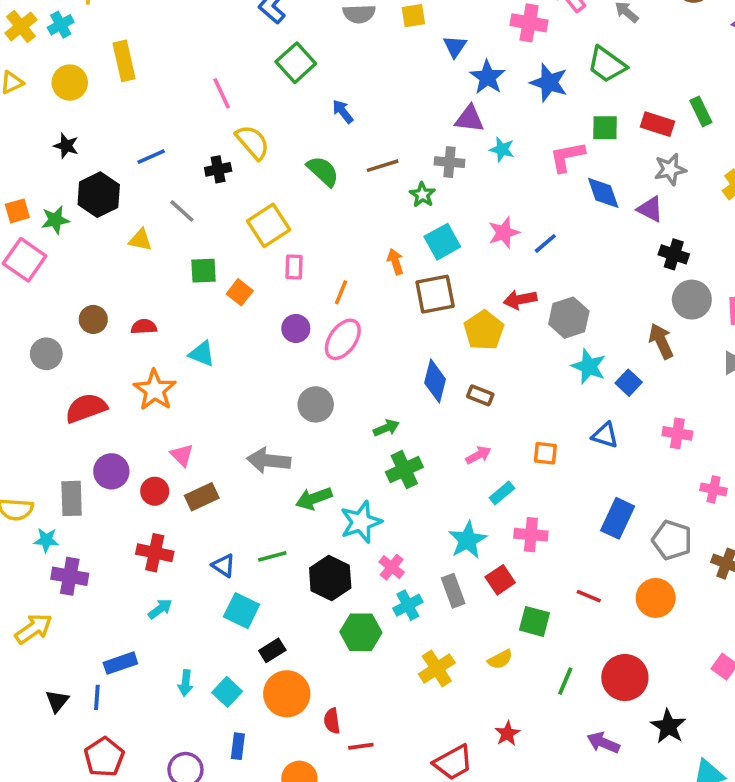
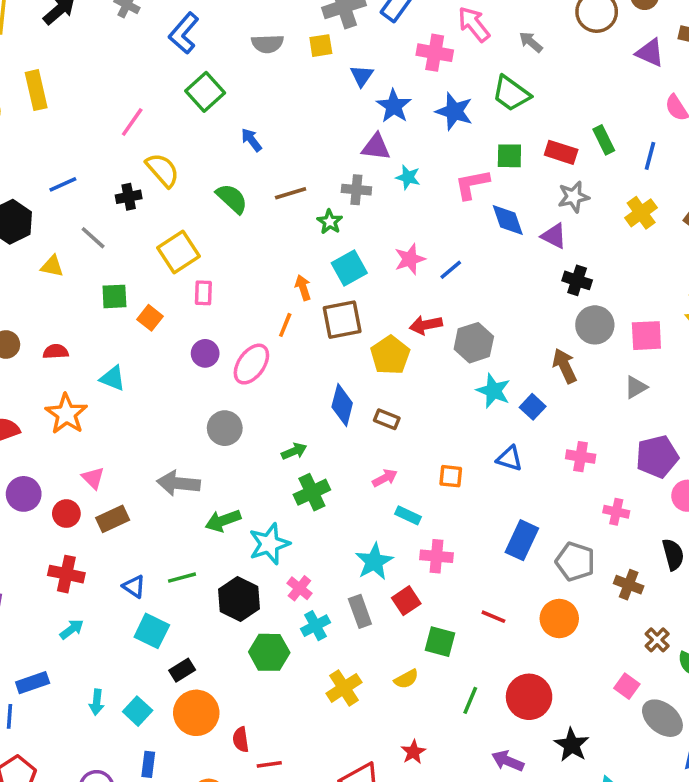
pink line: (222, 93) -> (132, 122), turned 60
orange line: (341, 292) -> (285, 325), moved
cyan rectangle: (502, 493) -> (408, 515), turned 65

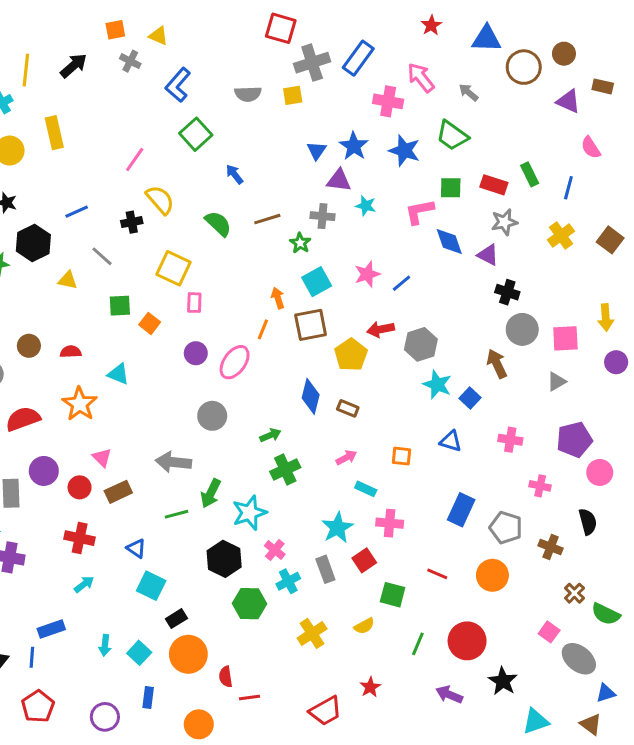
blue triangle: (362, 76) -> (317, 151), moved
yellow square: (178, 252) -> (173, 268), turned -32
green arrow: (223, 521) -> (211, 493), turned -44
green line: (182, 578) -> (176, 514), moved

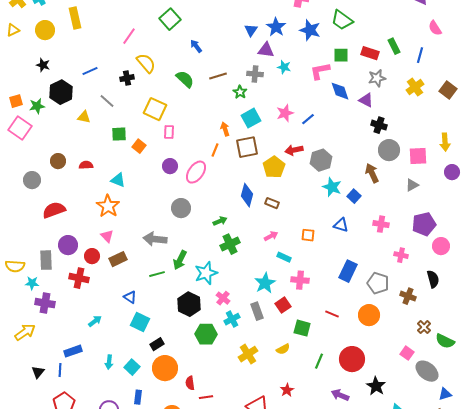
orange star: (80, 404) -> (108, 206), moved
red cross: (80, 538) -> (79, 278), moved

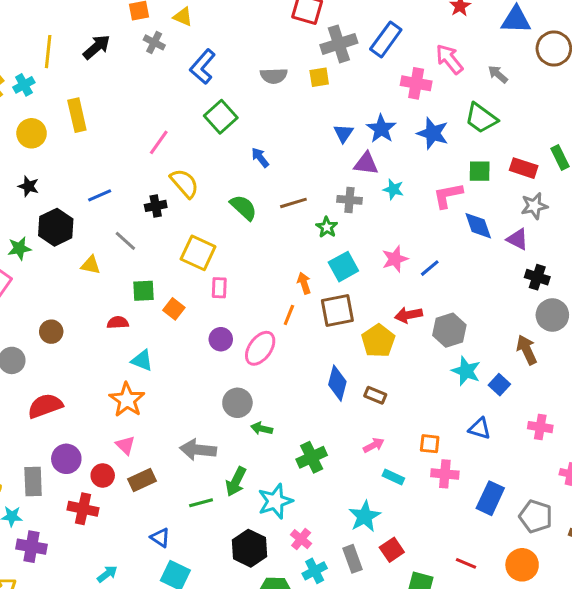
red semicircle: (86, 165) -> (118, 323), moved
green arrow: (220, 221) -> (262, 429), moved, turned -144
pink cross: (300, 280) -> (445, 474), moved

